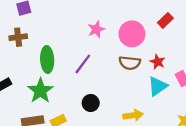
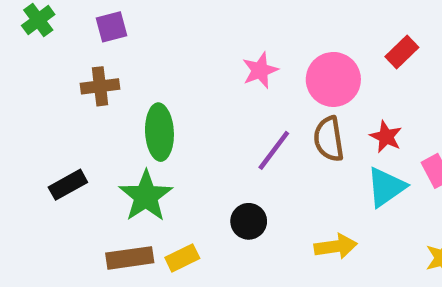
brown semicircle: (130, 63) -> (329, 139), turned 75
purple line: (83, 64) -> (274, 150), moved

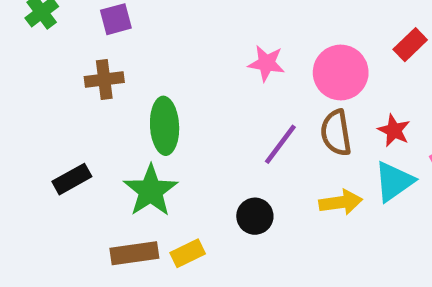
pink star: (260, 70) -> (266, 63), turned 30
yellow arrow: (336, 246) -> (341, 202), moved

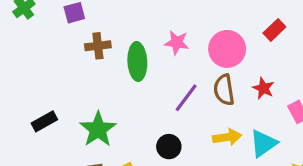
brown cross: (104, 79) -> (98, 46), moved
green ellipse: (165, 126) -> (137, 62), moved
cyan triangle: (394, 181) -> (263, 143), moved

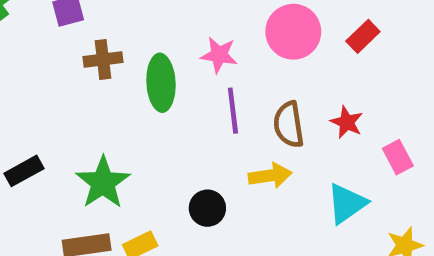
pink circle: (227, 49) -> (293, 32), moved
purple line: (186, 98) -> (233, 111), moved, turned -44
yellow arrow: (227, 137) -> (270, 176), moved

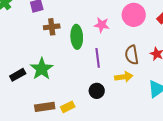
purple line: (233, 111) -> (98, 58), moved
green star: (103, 183) -> (42, 69), moved

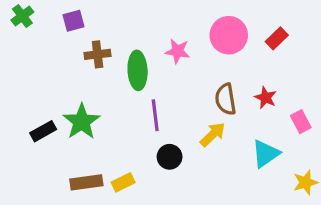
purple line: (98, 58) -> (155, 115), moved
yellow arrow: (124, 77) -> (213, 134), turned -36

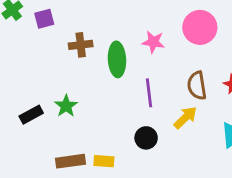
purple square: (74, 21) -> (44, 19), moved
purple line: (155, 115) -> (149, 93), moved
green star: (82, 122) -> (66, 106), size x0.7
yellow rectangle: (123, 182) -> (104, 161), turned 30

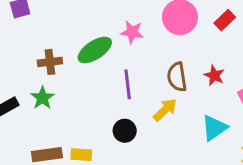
brown cross: (81, 45) -> (50, 62), moved
green ellipse: (117, 59) -> (95, 50), turned 60

